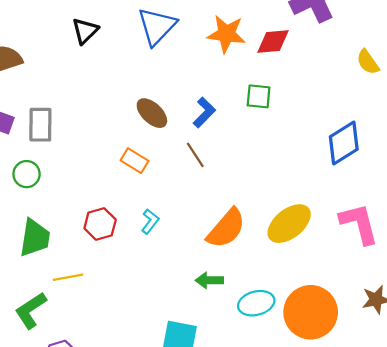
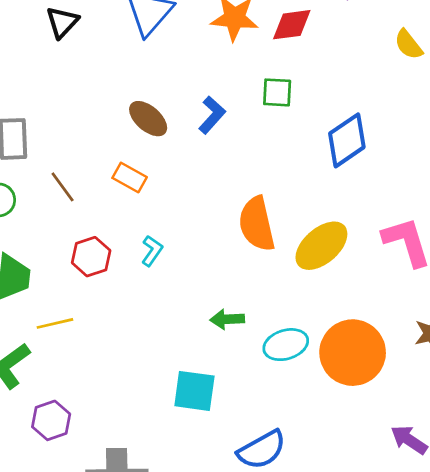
blue diamond: (344, 143) -> (347, 140), moved
brown line: (195, 155) -> (63, 187), moved
orange semicircle: (226, 228) -> (257, 224), moved, turned 129

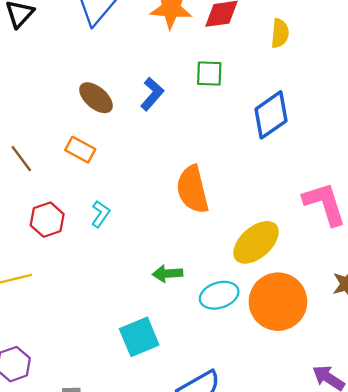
yellow semicircle: (408, 44) -> (280, 33), moved, turned -136
yellow ellipse: (321, 246) -> (256, 242), moved
cyan square: (194, 391) -> (139, 337), turned -30

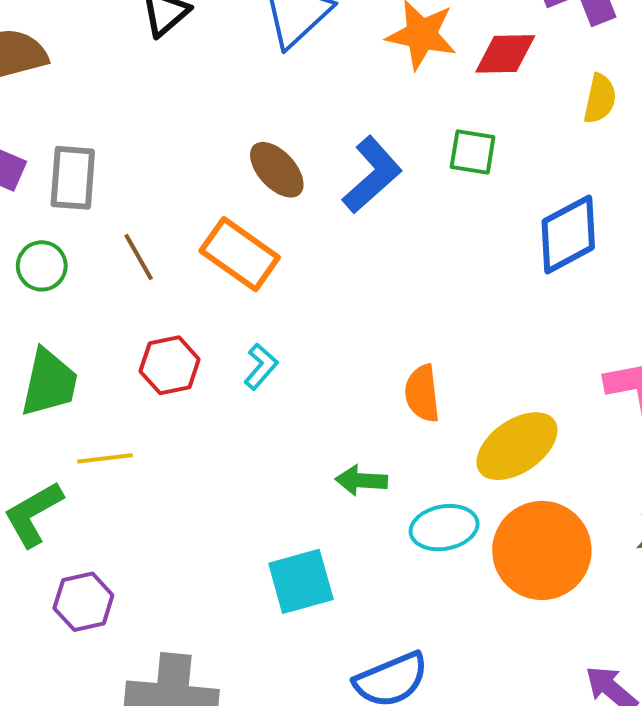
blue L-shape: (152, 94) -> (372, 175), size x1.4
orange rectangle: (80, 150) -> (240, 254), size x1.5
orange semicircle: (193, 189) -> (422, 393), moved, size x0.7

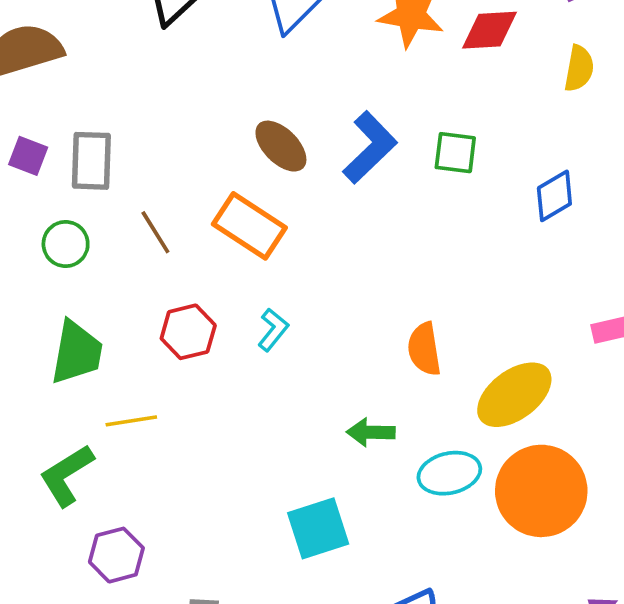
green square: (473, 152) -> (455, 153), moved
blue diamond: (568, 234) -> (554, 196), size x0.7

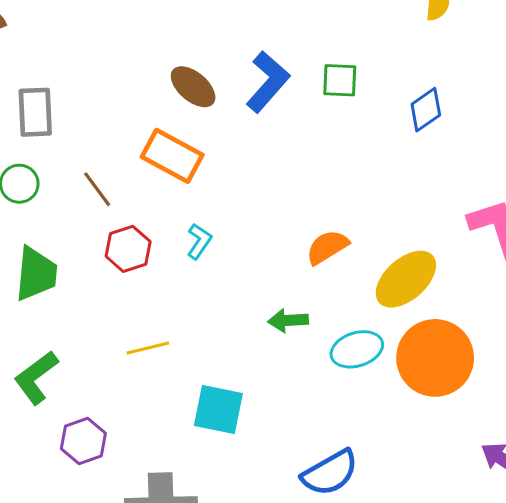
brown line: (155, 232) -> (97, 189), moved
orange semicircle: (424, 349) -> (327, 247), turned 72
yellow line: (131, 421) -> (148, 348), moved
cyan square: (318, 528) -> (218, 410), moved, turned 34

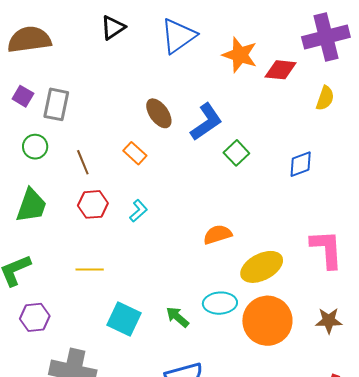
green square: (340, 80) -> (236, 153), moved, turned 30
orange rectangle: (172, 156) -> (135, 153), size x0.6
green arrow: (288, 320) -> (177, 317), moved, turned 30

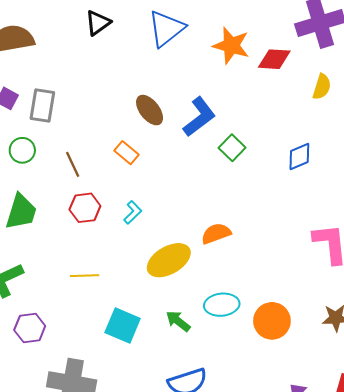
yellow ellipse: (262, 267) -> (169, 260), moved
orange circle: (267, 321) -> (272, 321), size x0.7

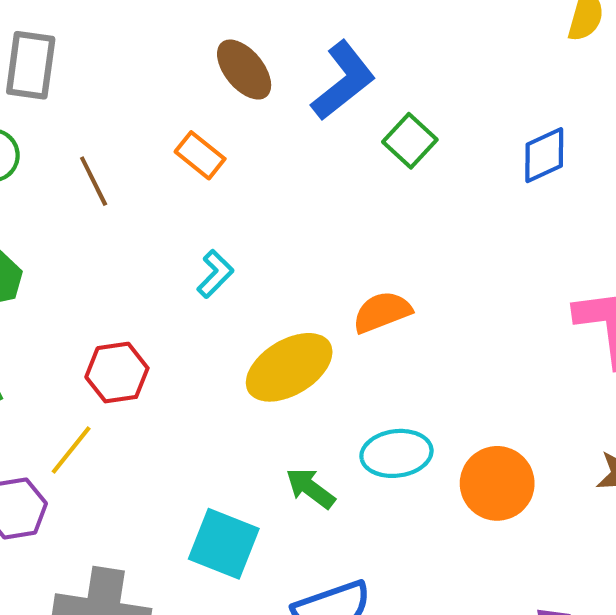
red hexagon: (85, 208) -> (117, 373), moved
yellow line: (85, 276) -> (71, 450), moved, turned -48
cyan square: (123, 326) -> (224, 544), moved

